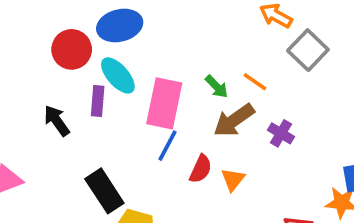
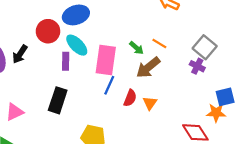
gray square: (308, 50) -> (205, 47), moved
black arrow: (57, 121) -> (20, 54), moved, turned -108
purple cross: (281, 133) -> (197, 66), moved
black rectangle: (104, 191) -> (58, 100), moved, turned 55

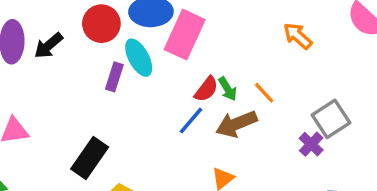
pink rectangle: (106, 60) -> (185, 35), moved
blue line: (109, 85) -> (191, 120), moved
red semicircle: (130, 98) -> (206, 89), moved
black rectangle: (58, 100) -> (90, 158), moved

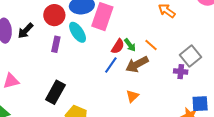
purple rectangle: (114, 77) -> (56, 44), moved
purple cross: (311, 144) -> (181, 72), turned -32

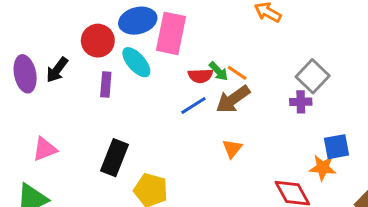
orange line: (151, 45) -> (237, 73), moved
red semicircle: (118, 46) -> (200, 76), turned 63
blue line: (111, 65) -> (193, 105), turned 30

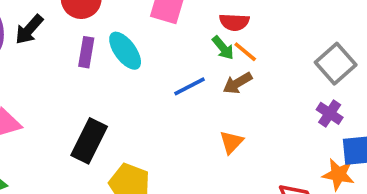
cyan ellipse: (136, 62) -> (125, 51), moved
red semicircle: (200, 76) -> (234, 22), moved
brown arrow: (233, 99) -> (238, 83), size x0.7
purple cross: (301, 102) -> (330, 113), moved, turned 30

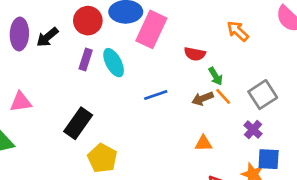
green arrow: (223, 48) -> (216, 76), moved
orange line: (245, 52) -> (223, 96), moved
brown arrow: (238, 83) -> (203, 99), moved
orange triangle: (231, 142) -> (203, 143), moved, turned 36

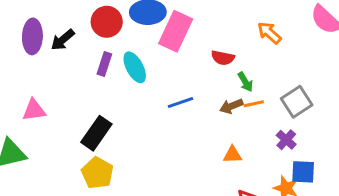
orange line: (223, 96) -> (254, 104), turned -60
yellow pentagon: (102, 158) -> (97, 173), moved

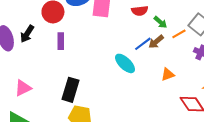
cyan ellipse: (135, 67) -> (125, 63), moved
blue line: (181, 102) -> (143, 44), moved
orange line: (254, 104) -> (179, 34), moved

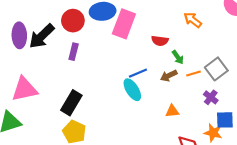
black arrow: (27, 34) -> (42, 36), size x1.5
blue line: (143, 44) -> (138, 73), moved
pink triangle: (23, 88) -> (24, 89), size x1.5

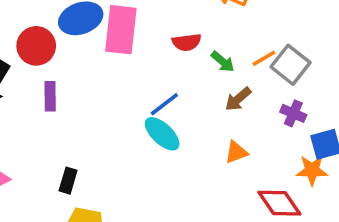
orange line: (194, 73) -> (264, 58), moved
brown arrow: (169, 76) -> (238, 99), moved
black rectangle: (71, 103) -> (68, 181), size x0.6

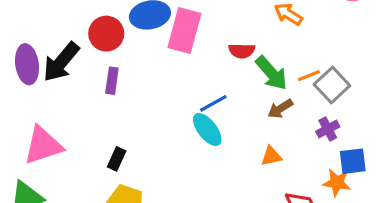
green arrow: (223, 62) -> (271, 73), size x1.6
purple cross: (293, 113) -> (328, 129), turned 30

